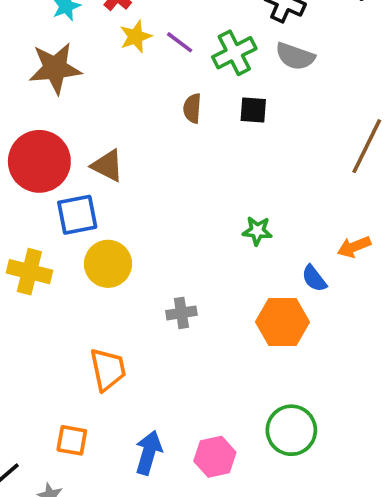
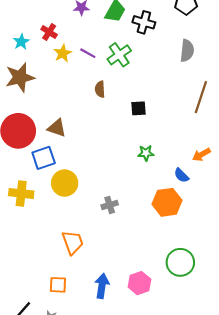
gray semicircle: (295, 56) -> (187, 51), moved, turned -95
black square: (253, 110) -> (139, 108), moved

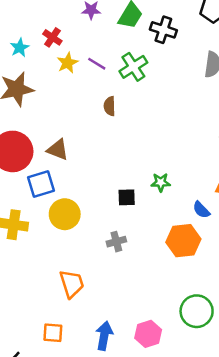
black square: (139, 108) -> (127, 197), moved

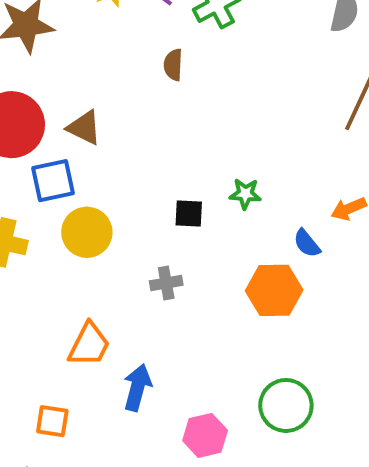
orange trapezoid: (72, 284) -> (89, 345), turned 40
blue arrow: (104, 336) -> (137, 387), moved

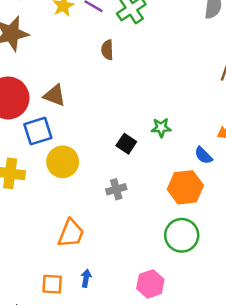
black square: (189, 214) -> (126, 144), turned 36
blue arrow: (137, 387) -> (86, 278), moved, size x0.6
green circle: (286, 405) -> (182, 235), moved

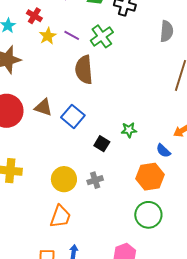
brown semicircle: (107, 50) -> (84, 70), size x1.8
blue square: (38, 131) -> (73, 116), moved, turned -30
yellow circle: (63, 162) -> (64, 179), moved

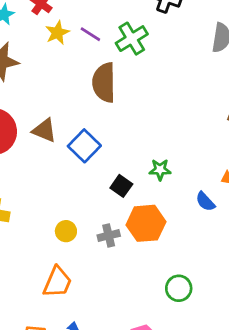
orange hexagon: (150, 177) -> (146, 223), moved
yellow circle: (64, 179) -> (66, 231), size x0.6
green circle: (148, 215) -> (179, 288), size x0.7

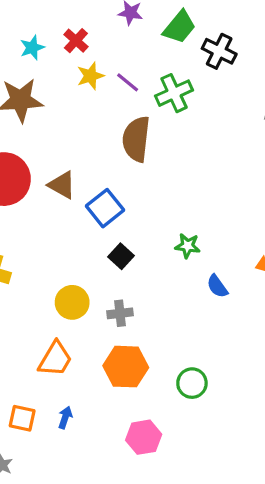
black square: (121, 186) -> (121, 256), moved
blue semicircle: (205, 202) -> (217, 286), moved
orange hexagon: (146, 223) -> (126, 367), moved
yellow circle: (66, 231) -> (72, 302), size x1.4

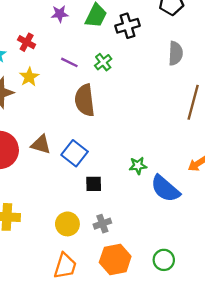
black cross: (219, 51) -> (127, 26), turned -30
yellow star: (90, 76) -> (29, 77), moved
green cross: (174, 93) -> (103, 62), size x0.7
black square: (121, 256) -> (94, 184), turned -30
blue semicircle: (217, 286) -> (165, 189), size x1.8

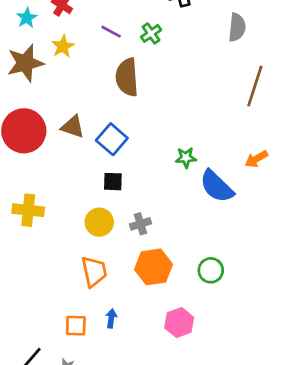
black square: (94, 184) -> (113, 182), moved
orange trapezoid: (65, 266) -> (94, 272), turned -32

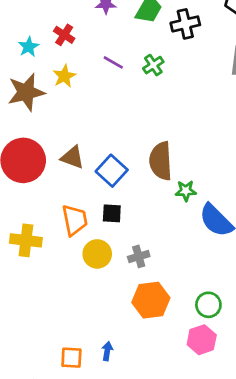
brown semicircle: (127, 77) -> (161, 161), moved
orange trapezoid: (94, 272) -> (75, 220), moved
pink hexagon: (179, 323) -> (202, 340), moved

